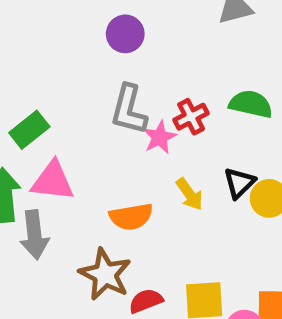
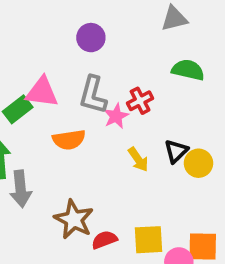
green semicircle: (251, 104) -> (188, 70), moved
pink triangle: (53, 181) -> (42, 92), moved
orange semicircle: (131, 217) -> (69, 140), moved

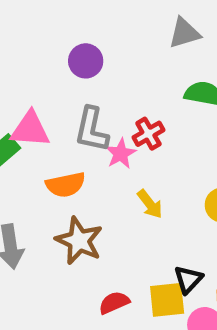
black triangle: (176, 151) -> (188, 279), moved
brown star: (74, 219) -> (79, 241), moved

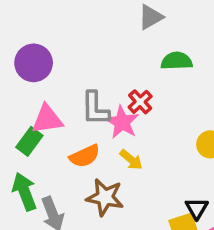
purple circle: (86, 61) -> (34, 63), moved, size x1.4
pink star: (121, 154) -> (122, 122), size x1.4
yellow arrow: (150, 204) -> (131, 160), moved

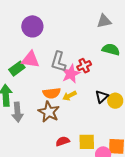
orange semicircle: (85, 156) -> (52, 93), moved
yellow arrow: (131, 160) -> (69, 96), turned 96
black triangle: (197, 208) -> (102, 97), moved

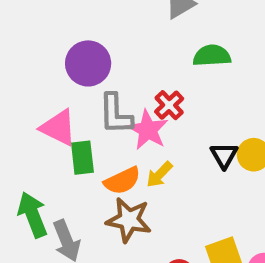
purple circle: (32, 26) -> (88, 63), moved
pink triangle: (30, 60) -> (58, 128), turned 36
green rectangle: (17, 69) -> (82, 158), moved, turned -42

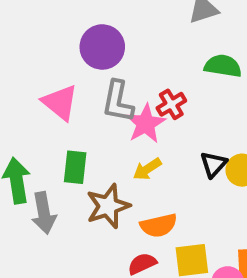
green rectangle: (82, 158) -> (75, 167), moved
orange semicircle: (122, 181) -> (159, 225), moved
brown star: (129, 220) -> (108, 206), turned 30

